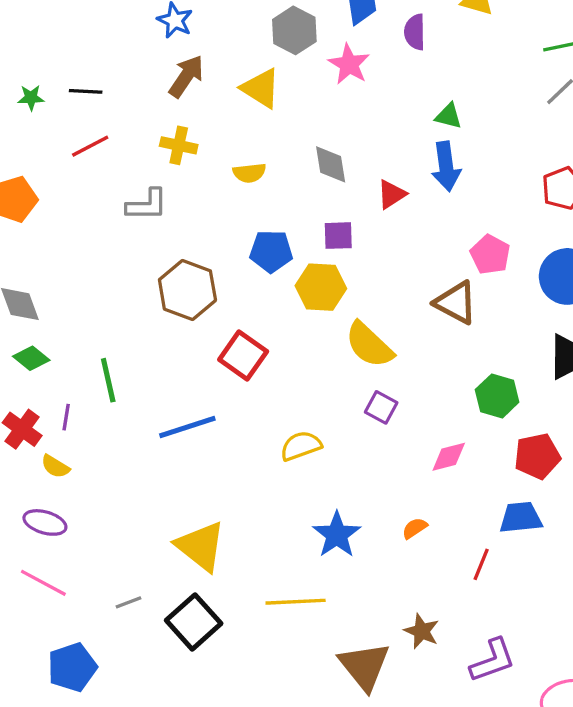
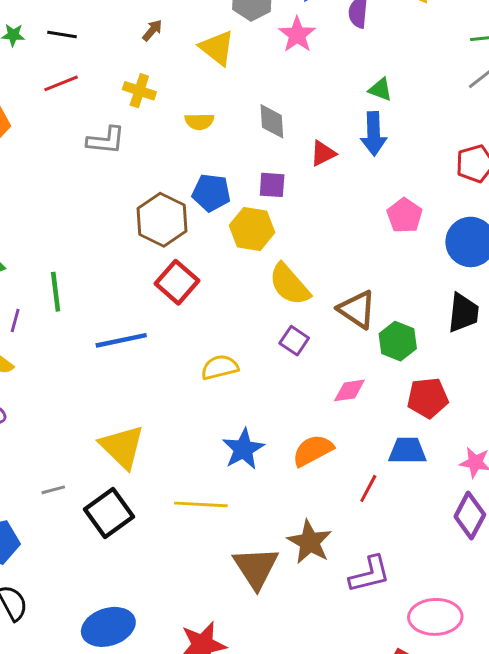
brown arrow: (186, 76) -> (152, 30), size x0.6
brown hexagon: (187, 290) -> (162, 220), moved
brown triangle: (456, 303) -> (357, 309), moved
orange semicircle: (415, 528) -> (313, 450), size x1.8
brown star: (422, 631) -> (310, 542), size x1.4

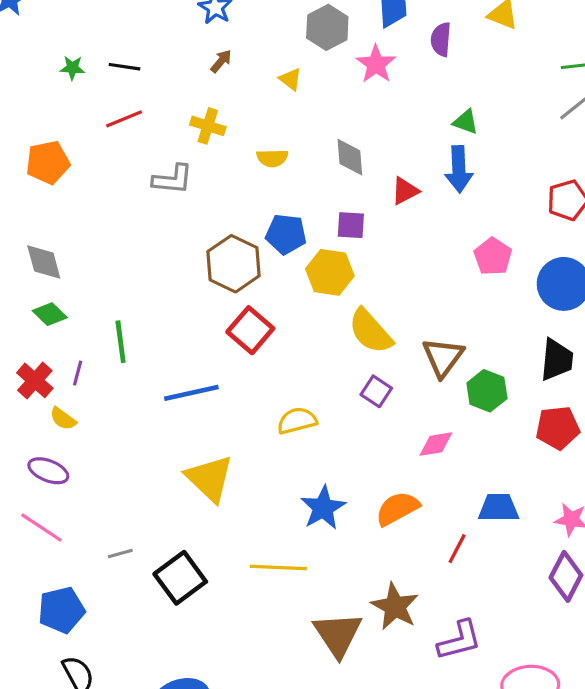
yellow triangle: (217, 48) -> (290, 79), size x0.6
brown triangle: (357, 309) -> (443, 357), turned 33
red pentagon: (428, 398) -> (558, 428), moved
yellow triangle: (122, 447) -> (210, 478), moved

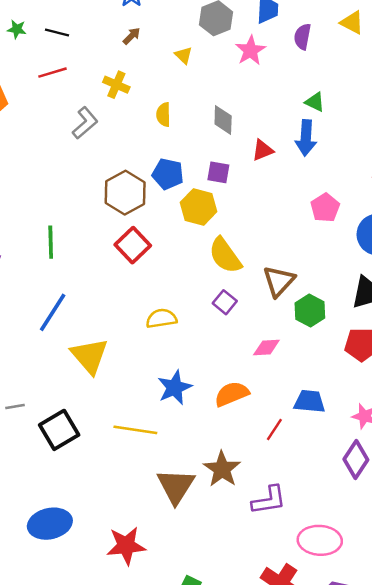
yellow semicircle: (272, 158) -> (163, 115), turned 85
gray L-shape: (173, 179) -> (85, 123), turned -52
green line: (121, 342) -> (51, 242), moved
blue line: (191, 393) -> (53, 312), moved, turned -51

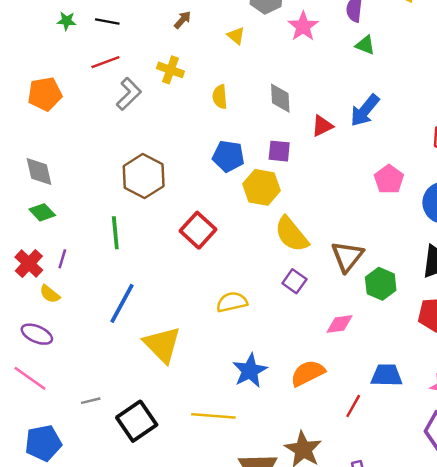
green triangle: (315, 102) -> (365, 45), moved
gray L-shape: (85, 123) -> (129, 94), moved
blue arrow: (306, 138) -> (365, 110), turned 40
brown hexagon: (125, 193) -> (144, 176), moved

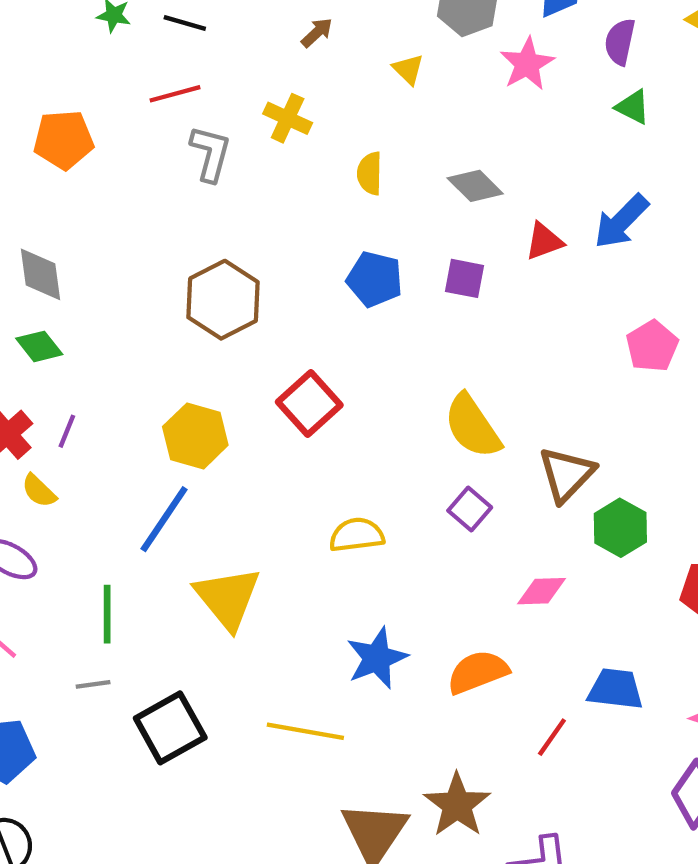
gray L-shape: (129, 94) -> (210, 153), turned -36
gray diamond: (280, 98) -> (475, 186), turned -48
yellow hexagon: (262, 187) -> (195, 436), moved
green line: (115, 233) -> (107, 614), moved

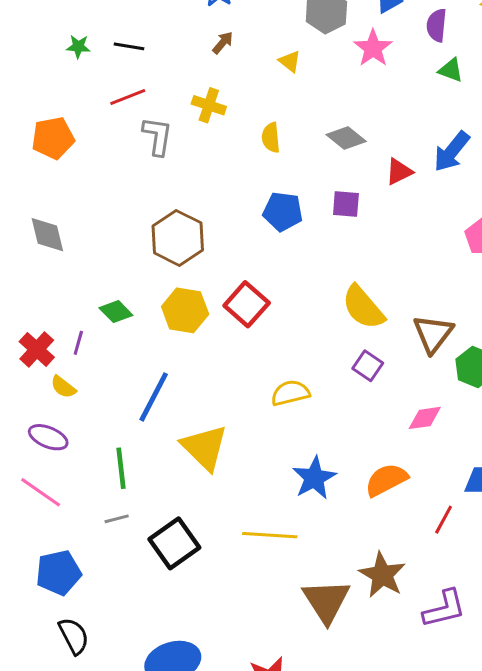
green diamond: (39, 346) -> (116, 312), moved
yellow hexagon: (195, 436) -> (185, 310), moved

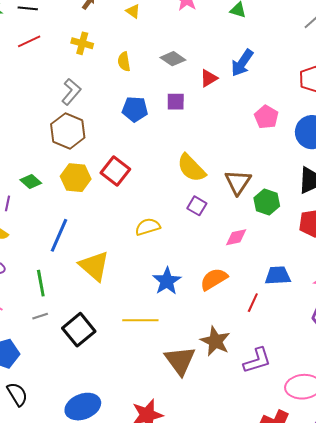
gray L-shape: (157, 136) -> (71, 92), moved, turned 36

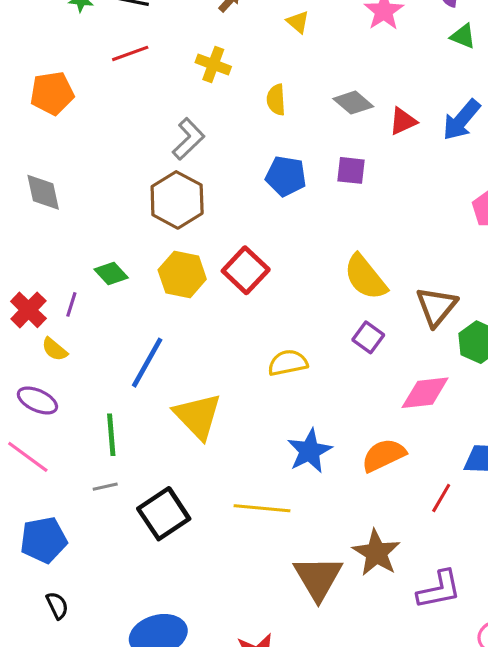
red triangle: (209, 78) -> (403, 121), moved
pink diamond: (236, 237) -> (425, 393), size x1.4
black semicircle: (17, 394) -> (57, 606), size x0.7

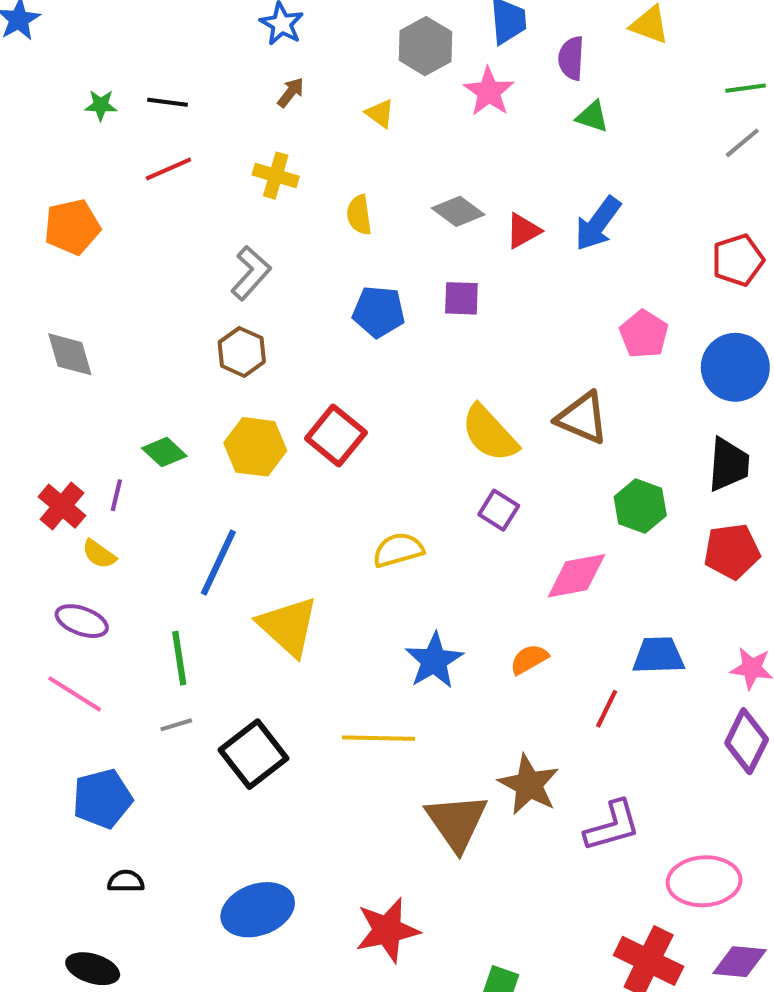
brown hexagon: (177, 200) -> (242, 352), size x0.7
brown triangle: (436, 307) -> (582, 418), moved, turned -42
orange semicircle: (384, 455) -> (529, 659), size x0.7
black semicircle: (57, 606) -> (126, 881), turned -60

